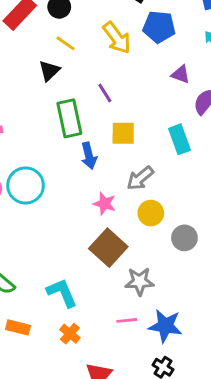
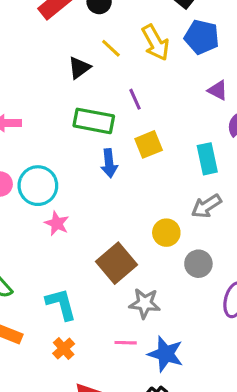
yellow line: (66, 43) -> (111, 48), moved
green rectangle: (69, 118) -> (94, 121), turned -75
yellow square: (123, 133) -> (149, 144), turned -30
gray arrow: (140, 178) -> (206, 206), moved
pink star: (105, 204) -> (57, 223), moved

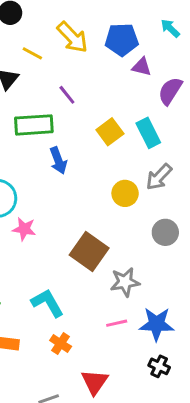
blue pentagon: (202, 37) -> (122, 40), moved
yellow square: (149, 144) -> (110, 132), moved
yellow circle: (166, 233) -> (125, 193), moved

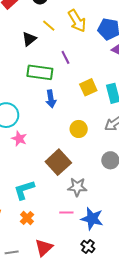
yellow circle: (125, 193) -> (79, 129), moved
cyan L-shape: (47, 303) -> (24, 190), turned -90

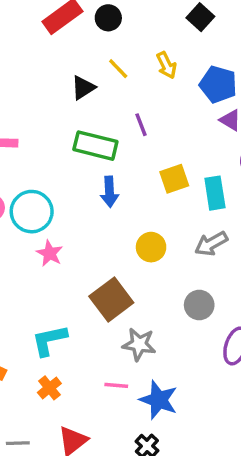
yellow arrow: (77, 21) -> (166, 65), size x0.7

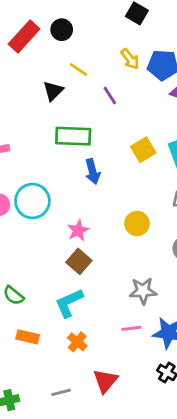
yellow arrow: (166, 65) -> (130, 59), moved
purple line: (141, 125) -> (110, 96), moved
yellow circle: (151, 247) -> (137, 224), moved
pink star: (50, 253) -> (78, 230), moved, turned 30
brown square: (111, 299) -> (79, 261), moved, size x0.7

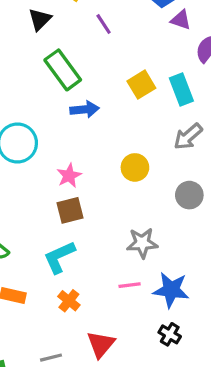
green rectangle: (73, 136) -> (63, 70), turned 52
blue arrow: (93, 172) -> (85, 109), turned -80
brown square: (79, 261) -> (70, 210), turned 35

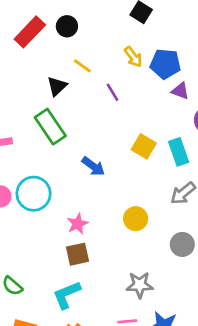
green rectangle: (63, 70) -> (50, 127), moved
yellow square: (141, 85) -> (144, 146), turned -30
blue arrow: (85, 109) -> (93, 166), turned 40

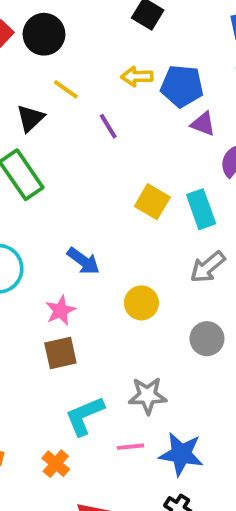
black circle: (67, 26) -> (44, 34), size x1.4
yellow arrow: (133, 57) -> (137, 76), turned 125
blue arrow: (93, 166) -> (83, 261), moved
cyan L-shape: (67, 295) -> (85, 416), moved

